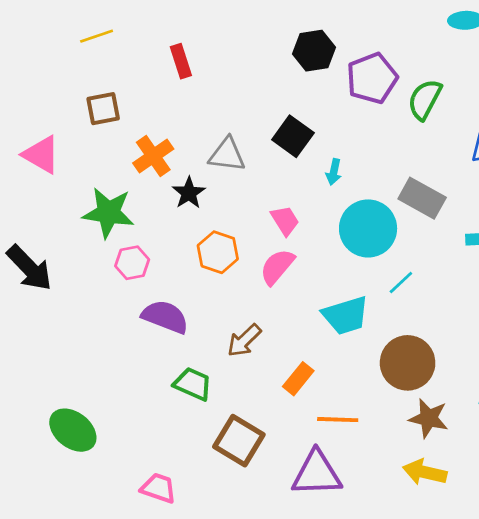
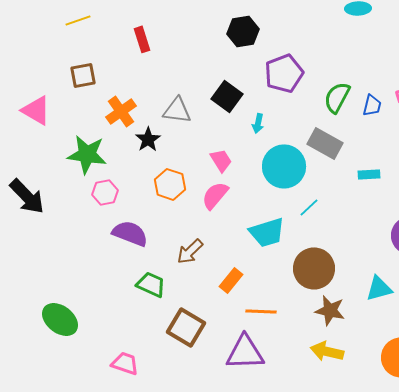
purple pentagon: (372, 78) -> (284, 73), moved
green semicircle: (425, 99) -> (337, 97), moved

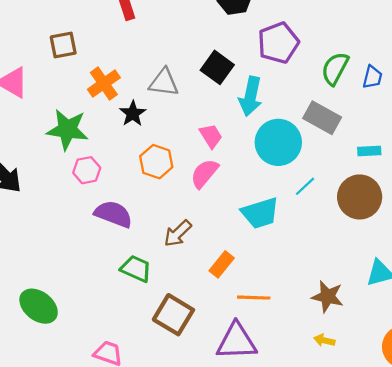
cyan arrow: (258, 123) -> (250, 96), size x1.8
brown circle: (314, 268) -> (360, 197), moved
yellow arrow: (327, 351) -> (324, 340), size x0.6

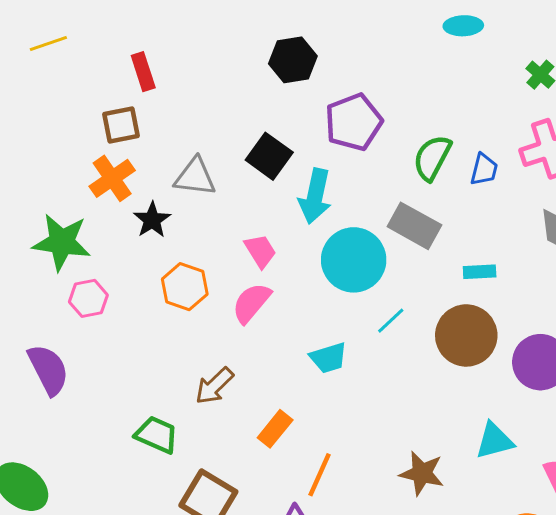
brown square: (63, 45) -> (121, 125), moved
cyan trapezoid: (260, 213) -> (328, 358), size x0.7
purple semicircle: (113, 214) -> (48, 370), moved, turned 42
orange line: (254, 298) -> (320, 475), turned -68

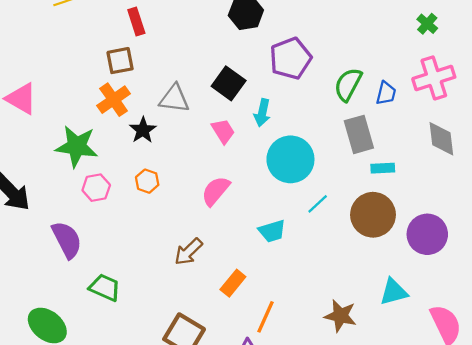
cyan arrow: (315, 196) -> (262, 113), size x0.7
gray rectangle: (414, 226) -> (359, 134), moved, turned 45
pink trapezoid: (260, 251) -> (223, 131), moved
orange hexagon: (185, 287) -> (147, 181), moved, size x0.7
green trapezoid: (157, 435) -> (105, 287), moved

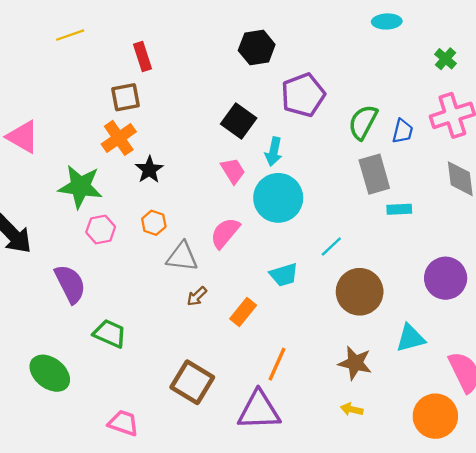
gray triangle: (174, 99) -> (182, 257), moved
cyan circle: (290, 159) -> (278, 198), moved
brown circle: (373, 215) -> (360, 292), moved
brown arrow: (188, 252) -> (197, 296), size x0.7
orange rectangle: (233, 283) -> (243, 312), moved

